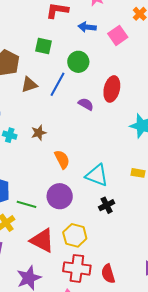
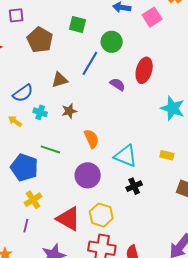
brown triangle: (29, 85) -> (60, 80), moved
green line: (27, 204) -> (50, 149), moved

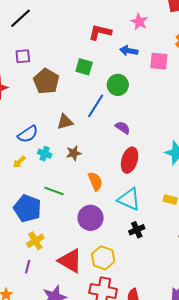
pink square: (152, 17) -> (159, 61), turned 36
red ellipse: (144, 70) -> (130, 160), moved
yellow arrow: (15, 121) -> (19, 162), turned -80

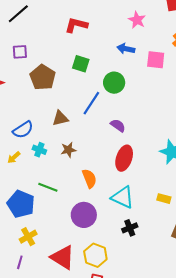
red L-shape: (100, 32) -> (76, 25), moved

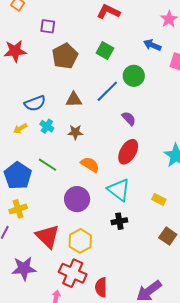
orange semicircle: (89, 178) -> (90, 165), turned -48

